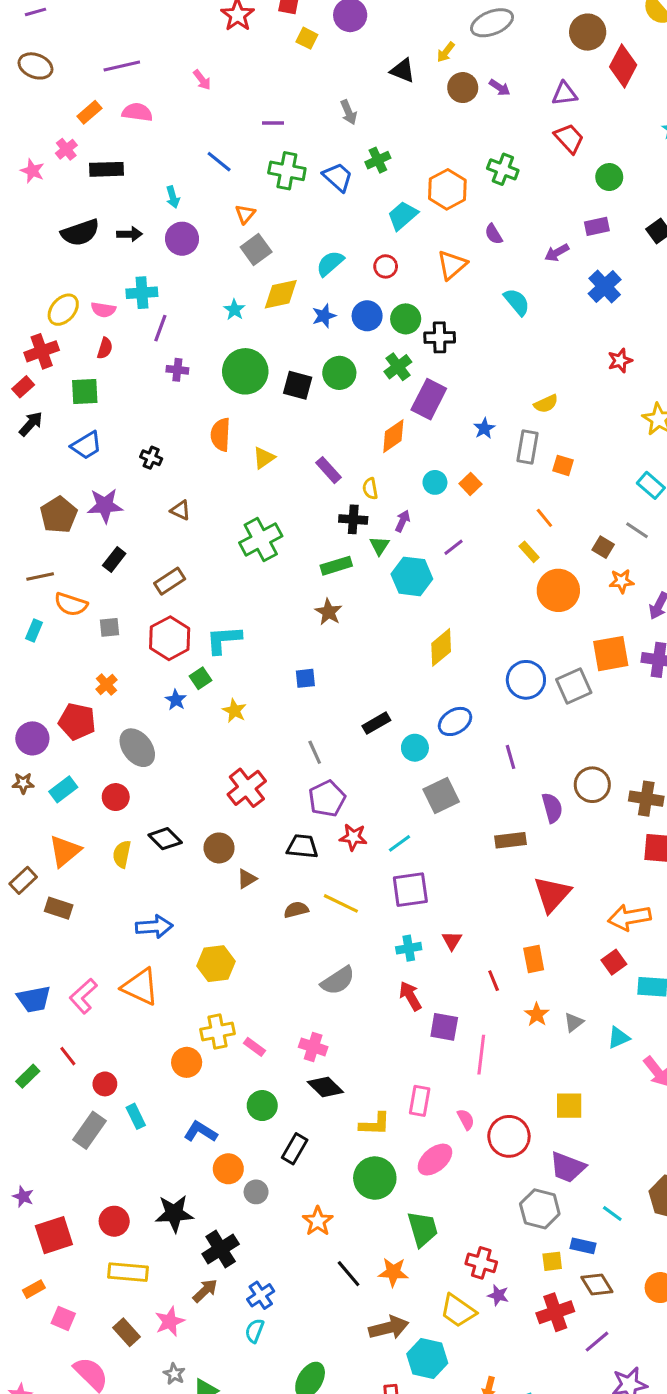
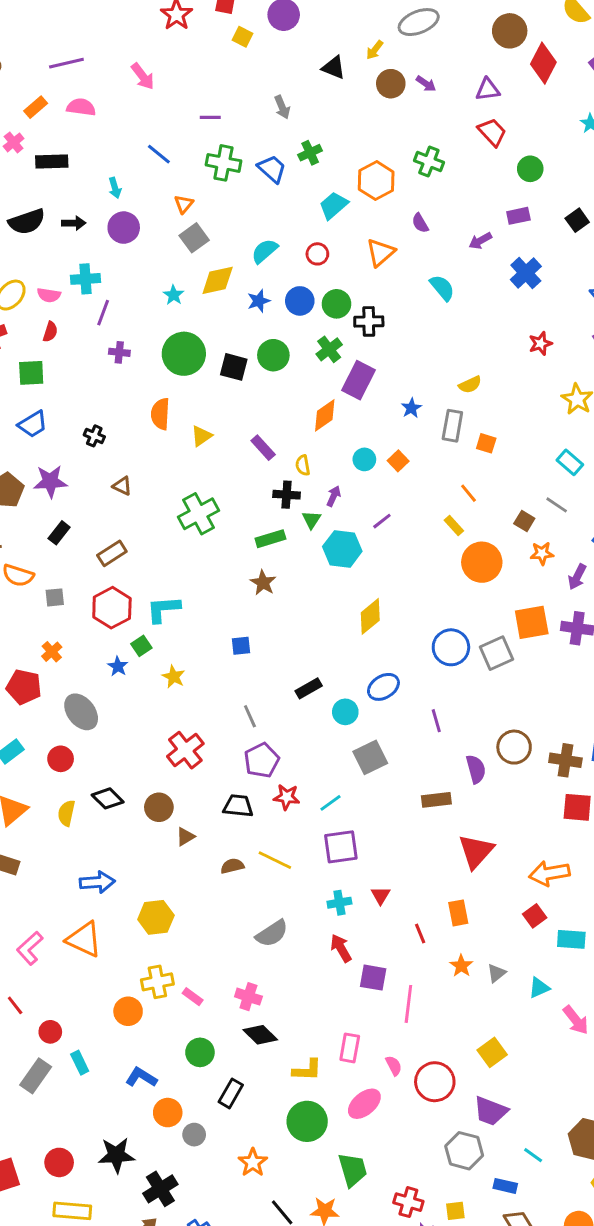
pink arrow: (202, 80) -> (143, 76), size x1.4
yellow square: (569, 1106) -> (492, 1052), turned -36
yellow square: (552, 1261) -> (455, 1211), moved

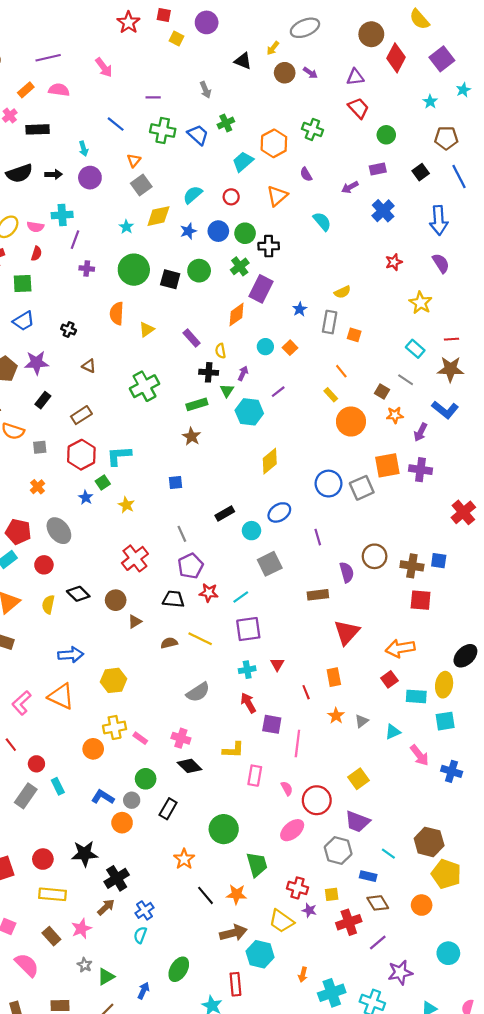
red pentagon: (24, 687) -> (18, 532), moved
yellow L-shape: (307, 1070) -> (233, 750), moved
pink ellipse: (364, 1104) -> (292, 830), moved
gray circle: (194, 1135) -> (132, 800), moved

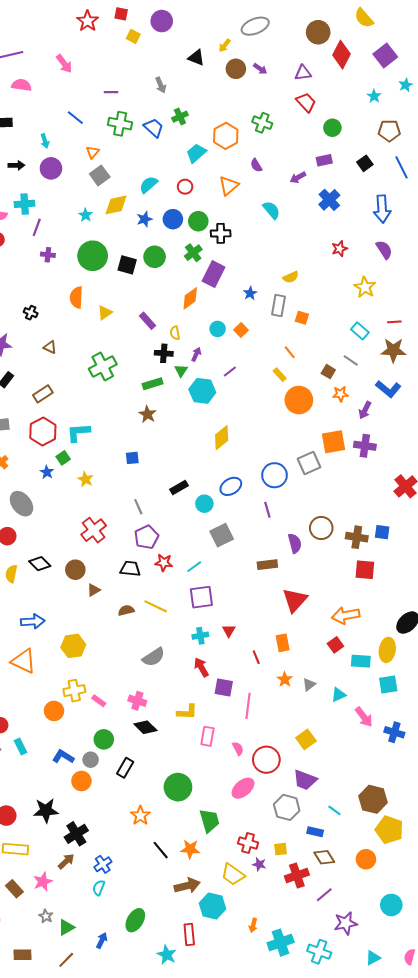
blue circle: (329, 484) -> (274, 475), moved

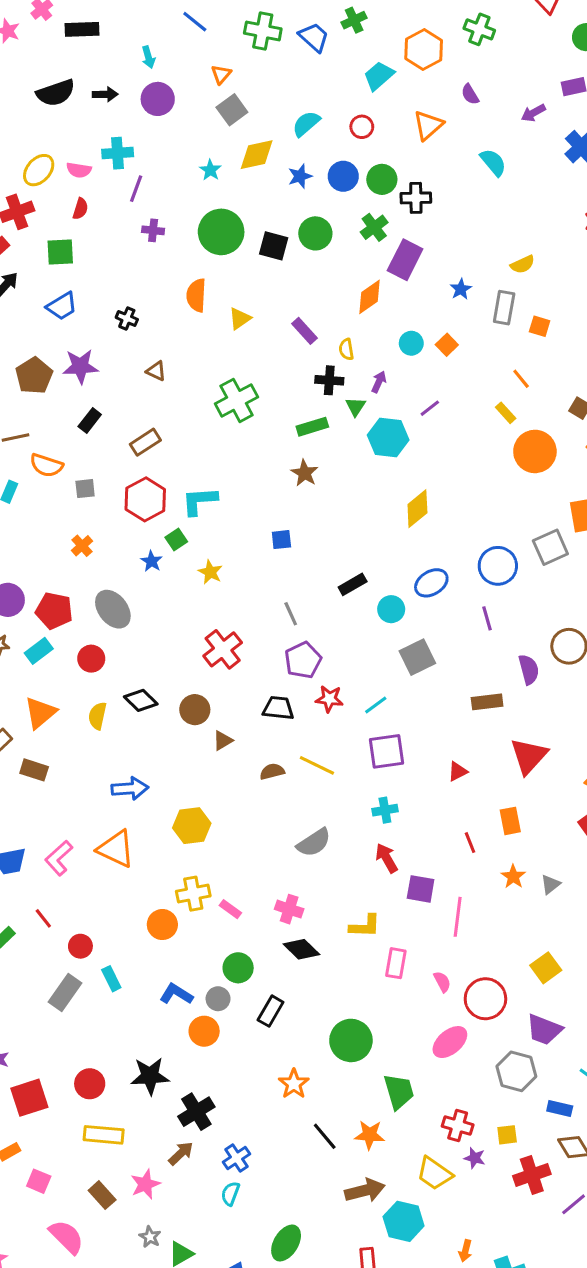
red triangle: (229, 631) -> (458, 771), moved, turned 32

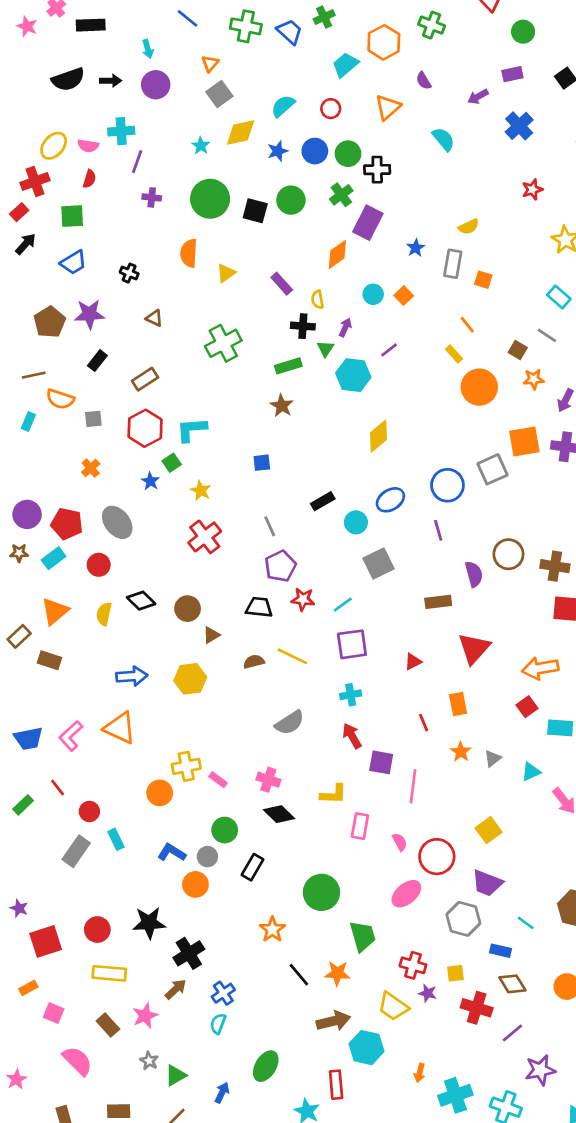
red cross: (223, 649) -> (205, 537), moved
yellow hexagon: (192, 826) -> (190, 679), moved
red cross: (532, 1175) -> (477, 1008), turned 36

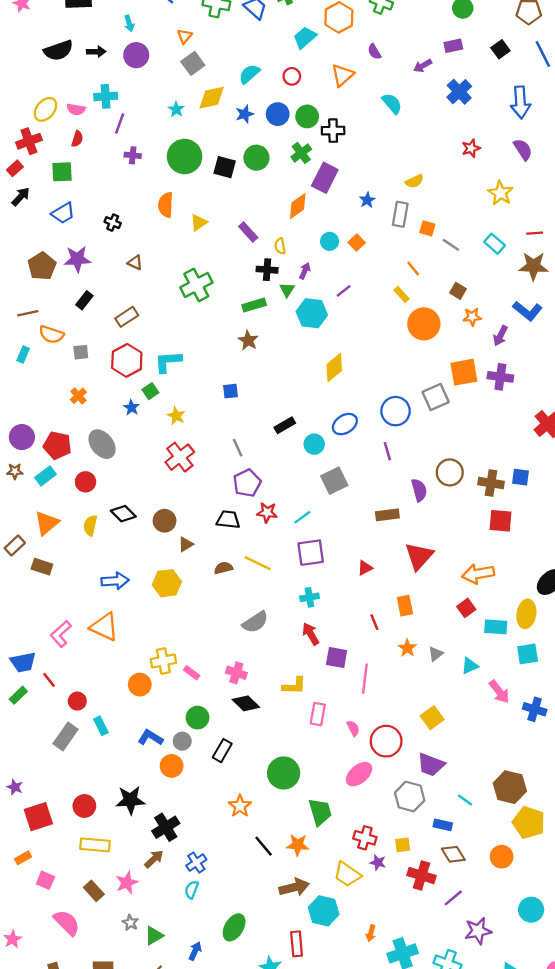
gray line: (547, 335) -> (451, 245), moved
blue trapezoid: (28, 739) -> (23, 662), moved

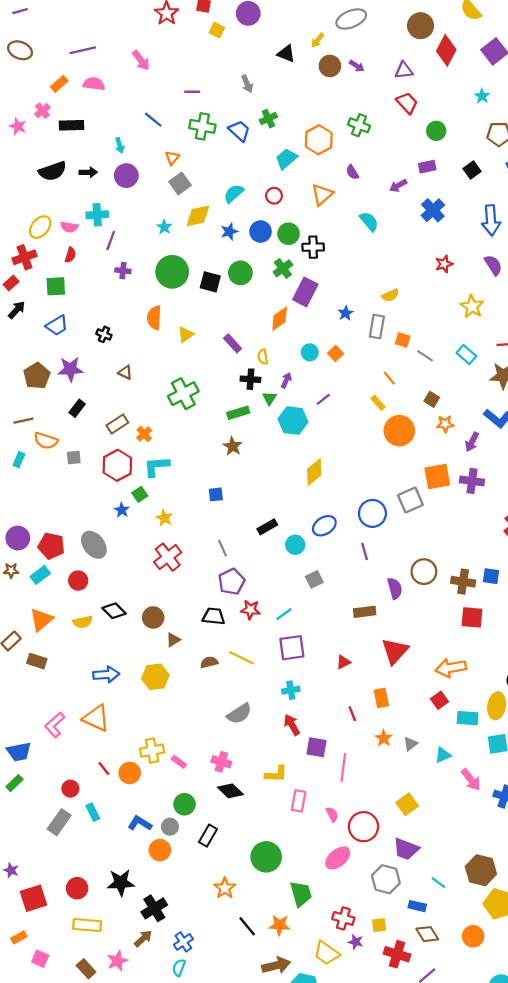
orange cross: (78, 396) -> (144, 434), moved
gray square: (334, 481) -> (314, 579), size x0.7
yellow semicircle: (90, 525) -> (83, 622), turned -114
red line: (49, 680) -> (104, 768), moved

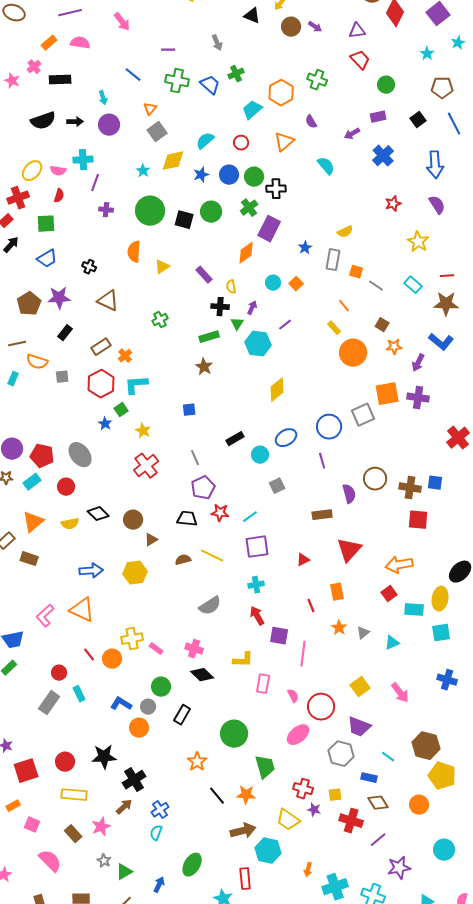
brown triangle: (125, 372) -> (108, 301), size x1.6
green cross: (183, 394) -> (160, 320), size x0.6
pink arrow: (471, 780) -> (400, 693), moved

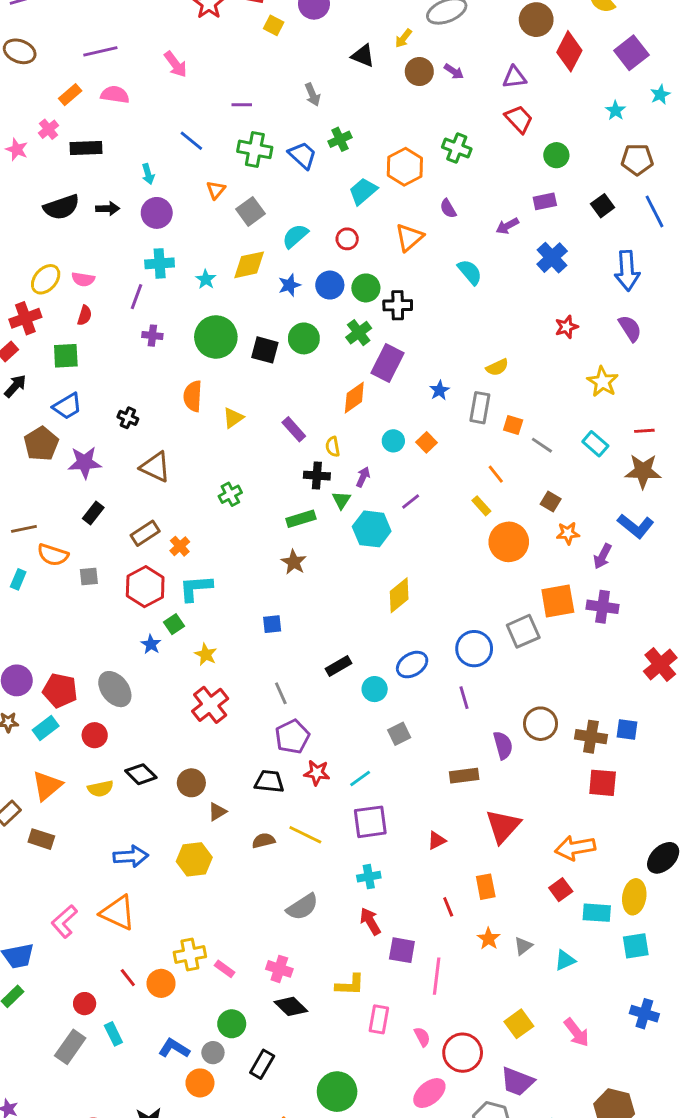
gray square: (157, 132) -> (250, 211), moved
cyan cross: (83, 160) -> (160, 263), moved
brown pentagon: (29, 304) -> (41, 444), moved

